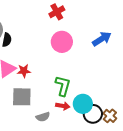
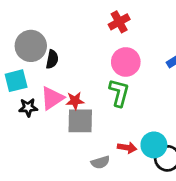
green L-shape: (63, 86) -> (119, 93), moved
gray square: (22, 97) -> (80, 121), moved

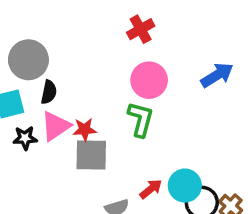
black semicircle: (52, 59) -> (49, 92), moved
red arrow: (127, 148) -> (151, 189), turned -48

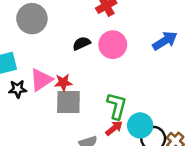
gray circle: (28, 60) -> (32, 19), moved
black semicircle: (49, 92) -> (81, 43), moved, turned -126
green L-shape: (141, 119) -> (117, 106), moved

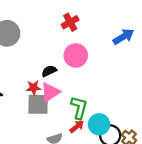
blue arrow: (165, 41) -> (123, 37), moved
black semicircle: (81, 43) -> (49, 71), moved
pink triangle: (41, 80) -> (50, 92), moved

